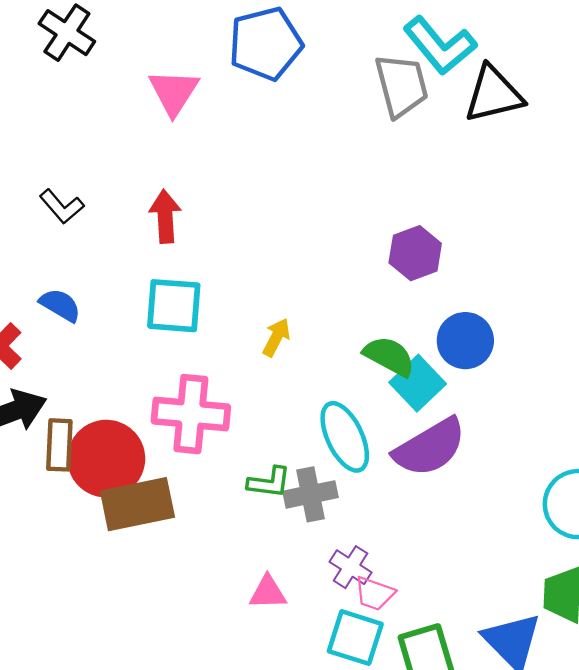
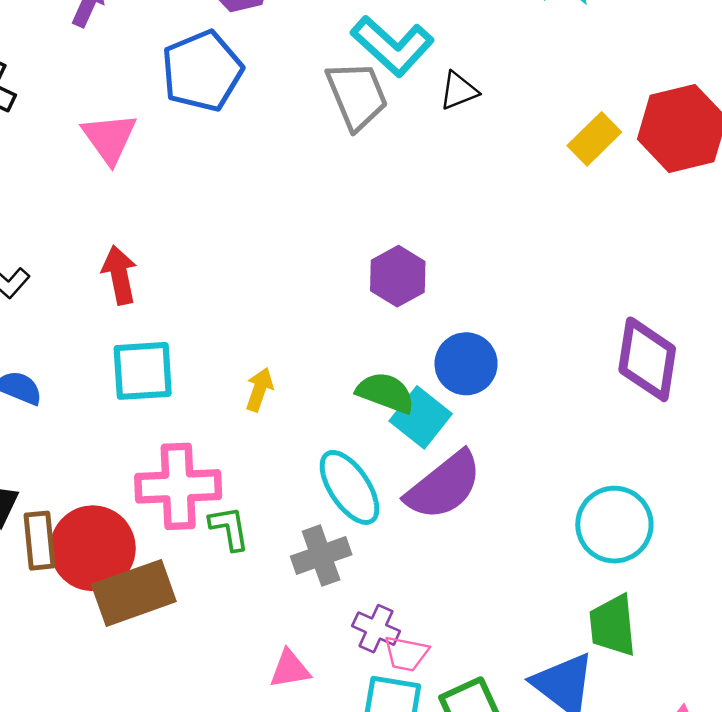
black triangle: (494, 94) -> (459, 91), size x0.6
green L-shape: (269, 482) -> (229, 528), moved, turned -99

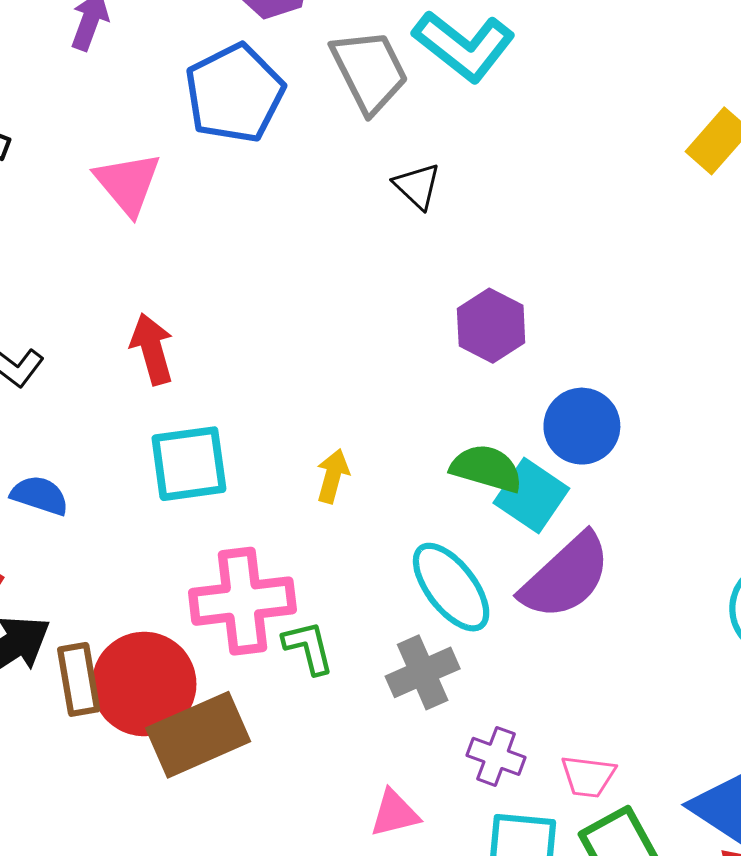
black triangle: (459, 91) -> (417, 186), moved, turned -51
gray trapezoid: (357, 95) -> (369, 71), moved
pink trapezoid: (406, 654) -> (588, 776), moved

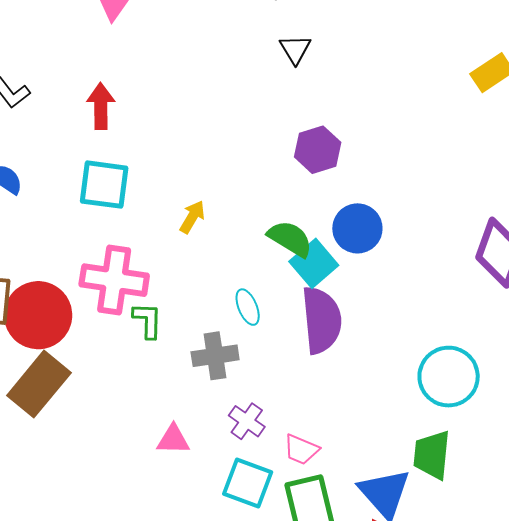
purple semicircle: (566, 576) -> (321, 320), turned -68
cyan ellipse: (451, 587) -> (248, 307), size x0.6
brown rectangle: (198, 735) -> (39, 384), moved, turned -42

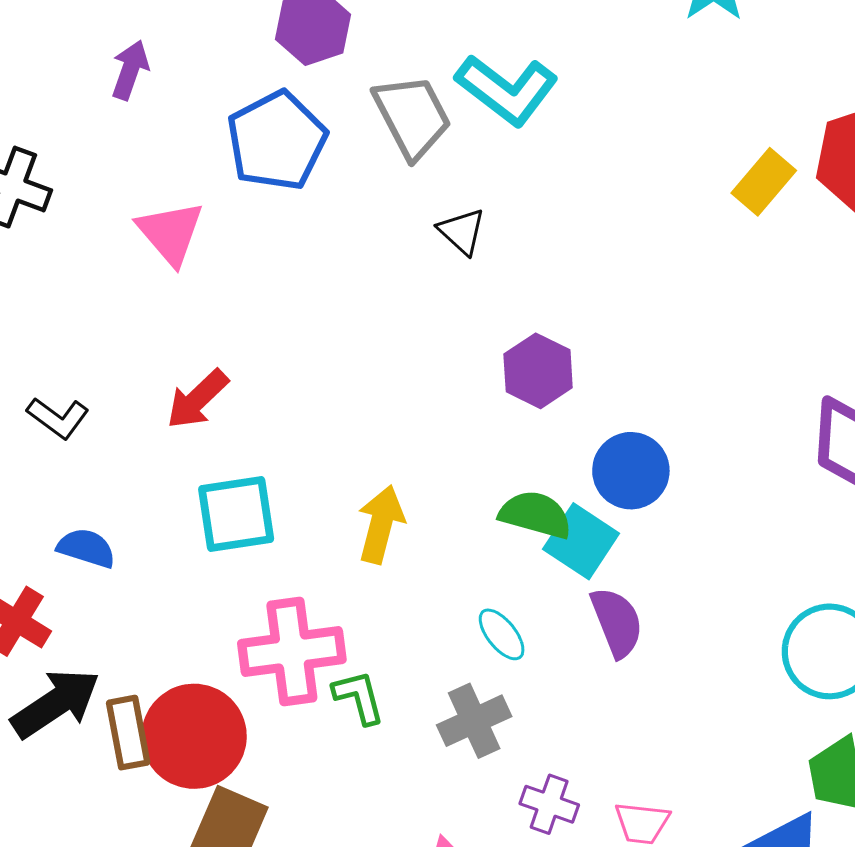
red arrow: (101, 106) -> (197, 399), turned -117
yellow arrow: (192, 217) -> (381, 524), size x1.4
purple semicircle: (321, 320) -> (617, 622), size x0.7

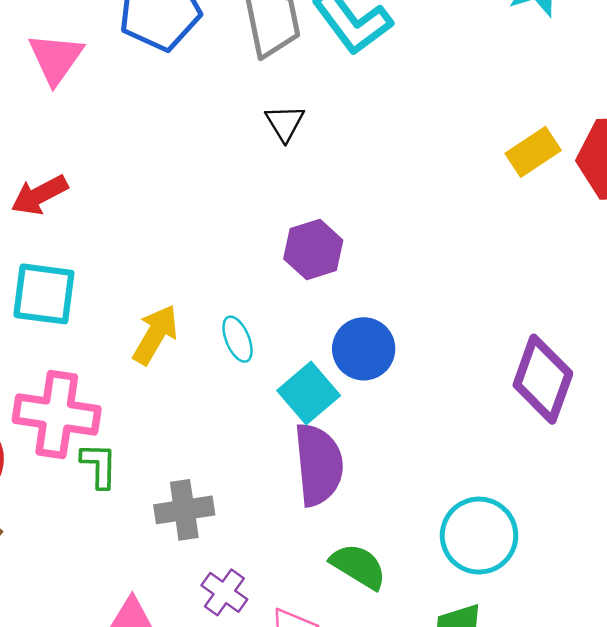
green semicircle: (535, 515) -> (358, 566), moved
purple semicircle: (617, 622) -> (319, 465), size x1.4
cyan ellipse: (502, 634) -> (238, 339), moved

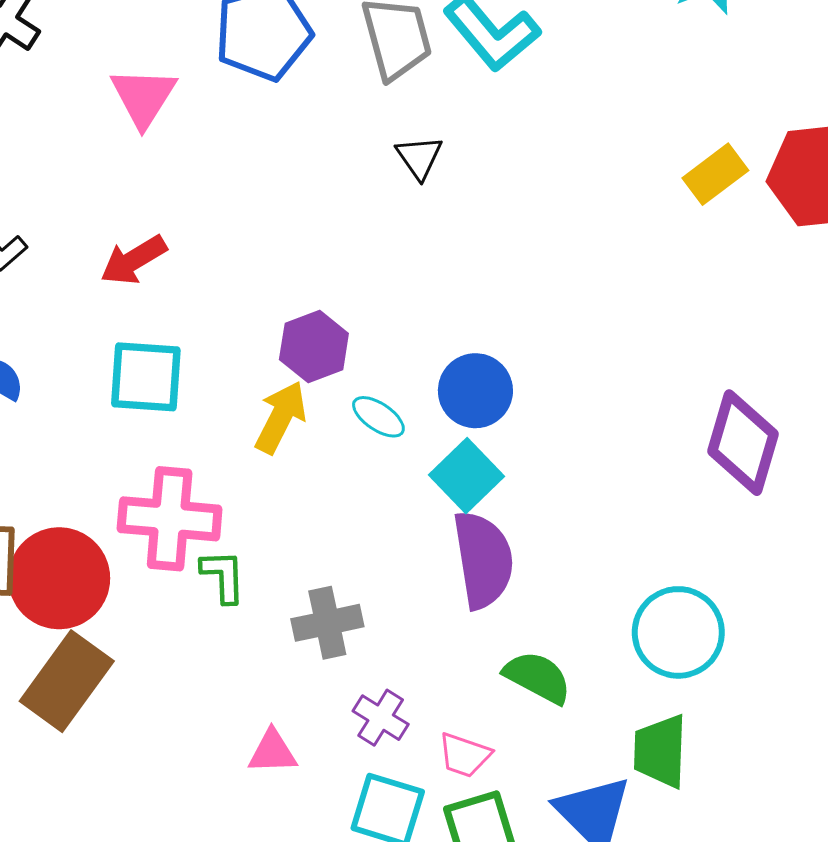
purple hexagon: (313, 250) -> (314, 347), moved
cyan ellipse: (238, 339) -> (378, 417), turned -30
blue circle: (364, 349) -> (475, 391), moved

